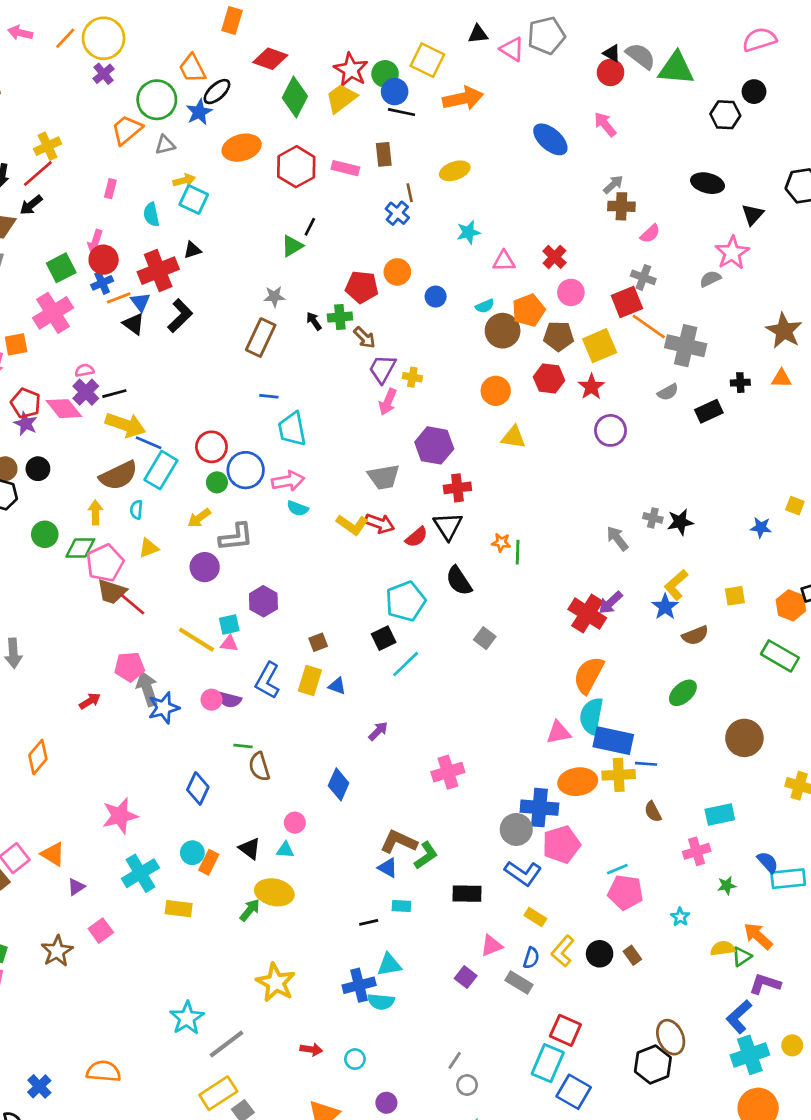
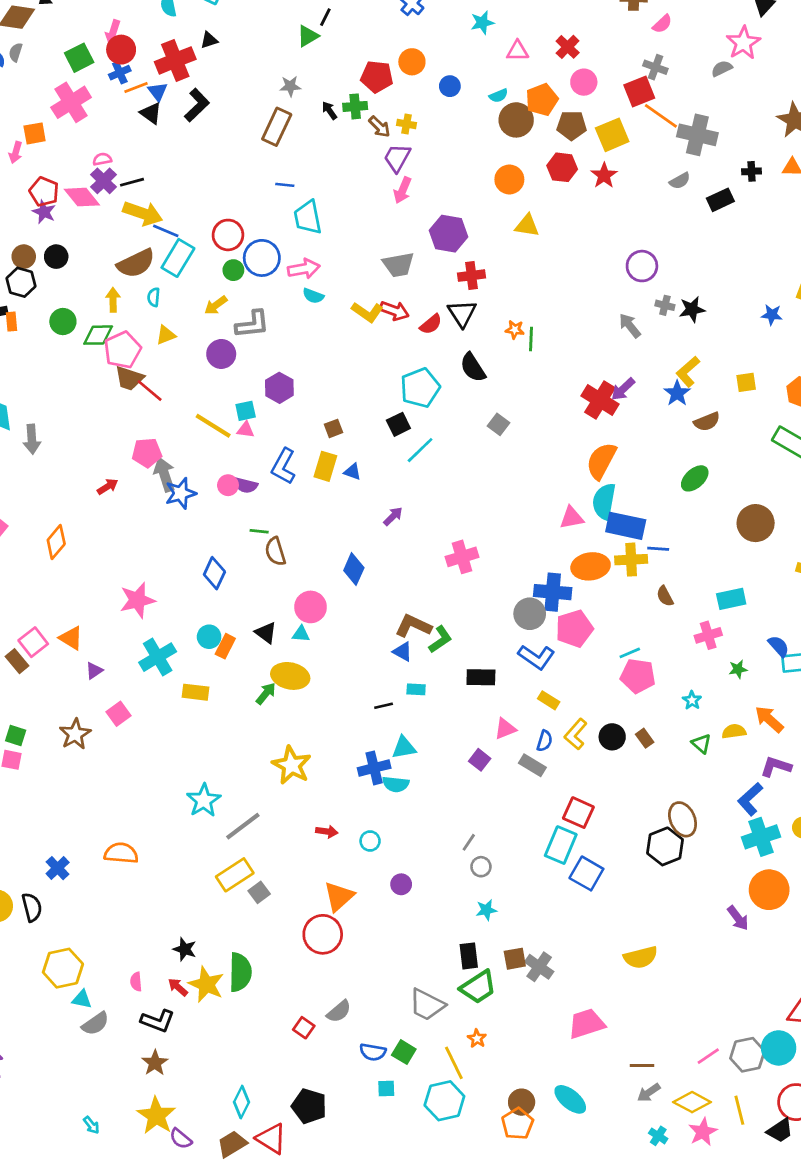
yellow cross: (412, 377) -> (407, 124), moved
purple circle: (611, 430) -> (642, 266), moved
pink circle: (295, 823) -> (311, 607), size x1.5
green triangle: (742, 957) -> (701, 744), moved, turned -45

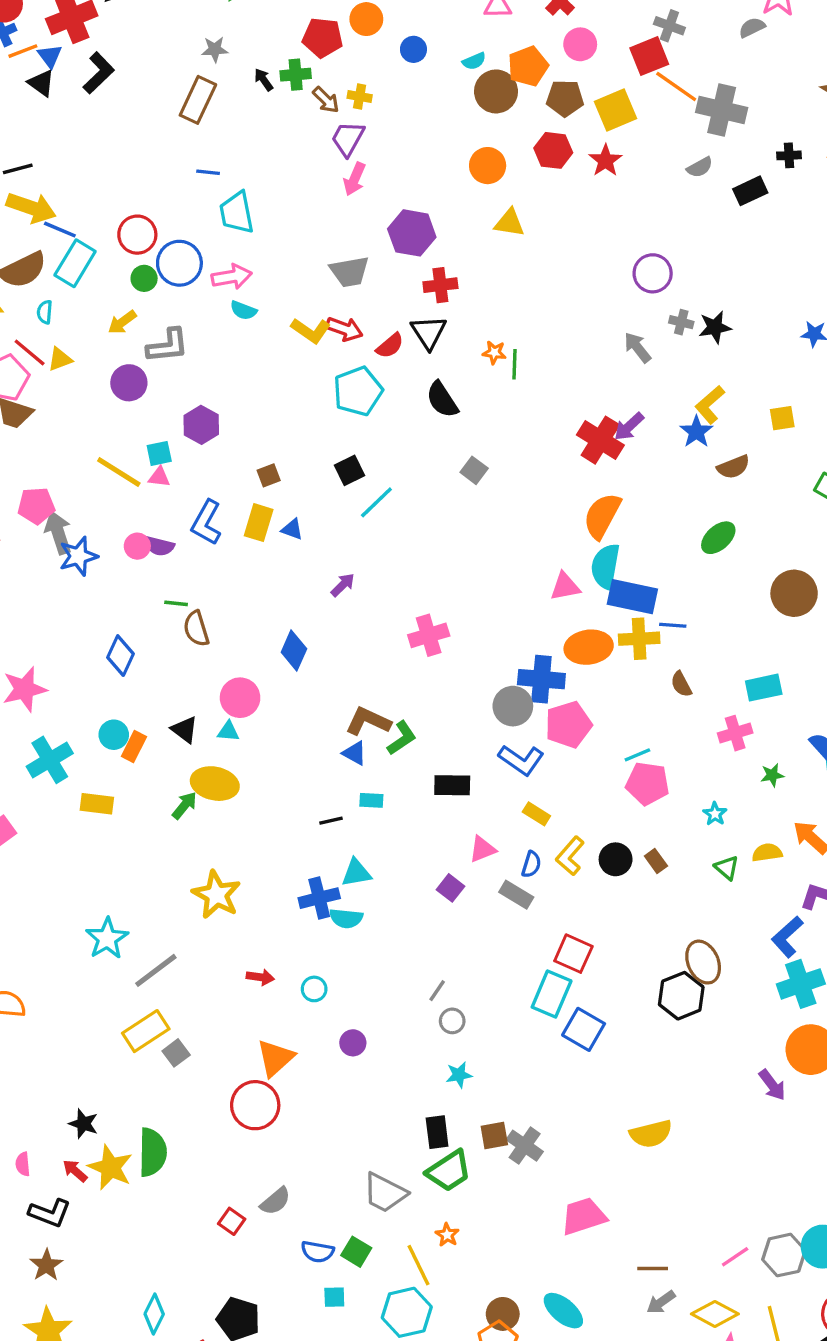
cyan pentagon: (420, 388) -> (358, 391), moved
red line: (150, 391) -> (30, 352), moved

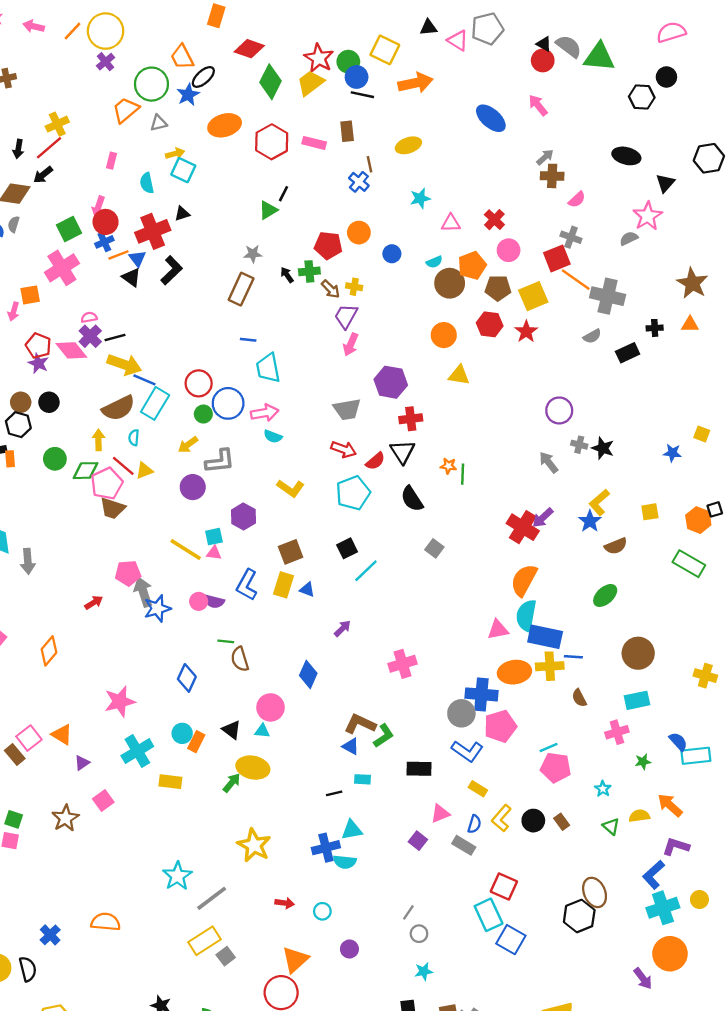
black star: (715, 327) -> (603, 448), turned 30
yellow L-shape: (311, 331) -> (291, 488), moved
brown square: (269, 475) -> (291, 552), size x1.5
brown circle: (794, 593) -> (638, 653), moved
cyan rectangle: (552, 994) -> (489, 915), turned -48

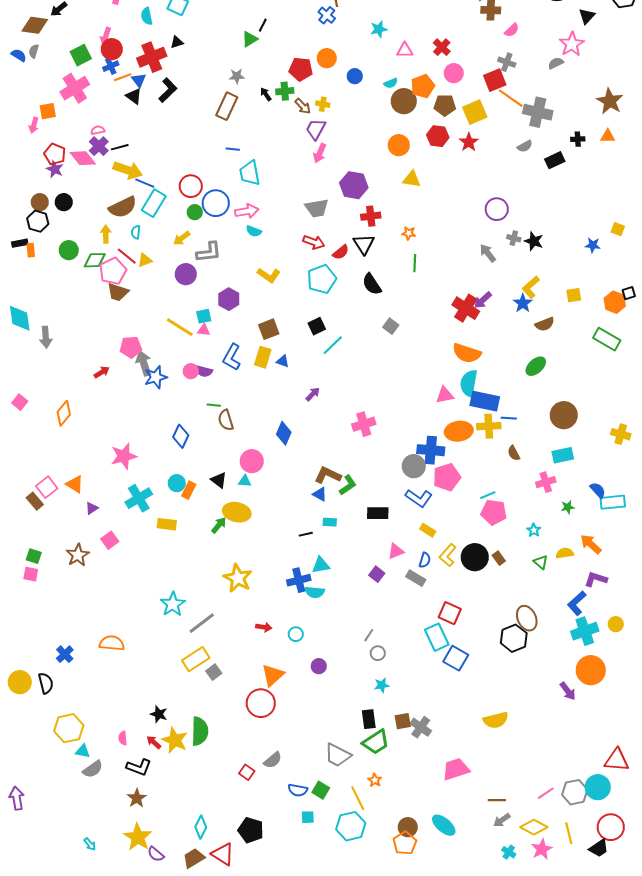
orange star: (448, 466) -> (409, 233), moved
orange semicircle: (524, 580) -> (467, 353), turned -100
black circle: (533, 821) -> (475, 557), size x1.4

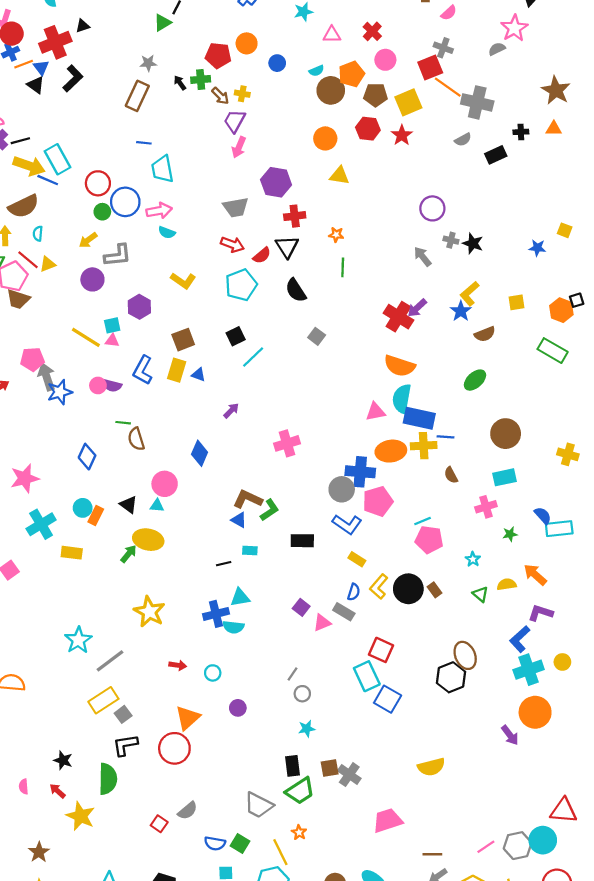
cyan rectangle: (154, 203) -> (58, 159), moved, turned -60
pink triangle: (396, 551) -> (322, 623), moved
yellow star: (175, 740) -> (80, 816), moved
black L-shape: (139, 767) -> (125, 745), moved, turned 150

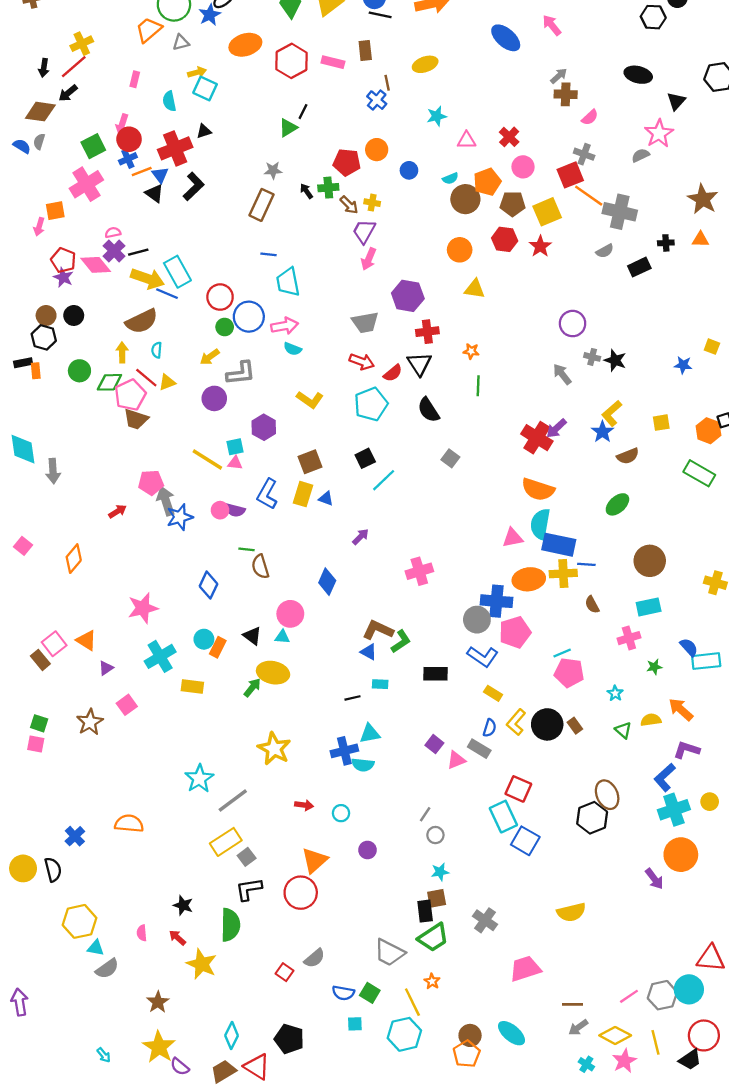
brown square: (330, 768) -> (437, 898), moved

